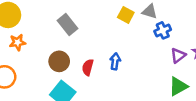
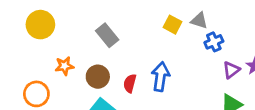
orange star: (18, 42) -> (64, 66), moved
blue arrow: (115, 61) -> (160, 77), size x1.5

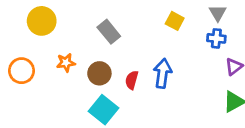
gray triangle: (199, 21) -> (218, 13), moved, turned 42
blue cross: (214, 42) -> (216, 38), turned 30
orange circle: (36, 94) -> (21, 71), moved

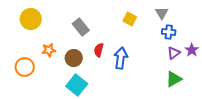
blue cross: (216, 38) -> (169, 32), moved
orange circle: (21, 71) -> (25, 67), moved
red semicircle: (132, 80) -> (99, 50), moved

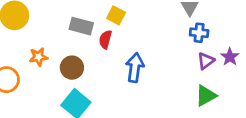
yellow square: (130, 19) -> (116, 15), moved
gray rectangle: (81, 27) -> (81, 26), turned -36
red semicircle: (99, 50) -> (105, 39), moved

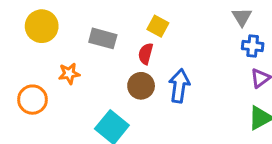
gray rectangle: (81, 26) -> (103, 38), moved
brown circle: (72, 68) -> (141, 86), moved

